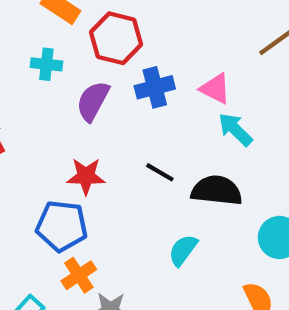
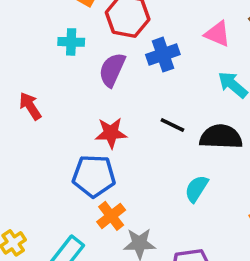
pink triangle: (215, 89) -> (217, 34), moved

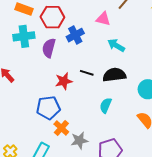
cyan cross: (71, 42) -> (24, 36), size x1.5
red star: (111, 133) -> (64, 81), moved

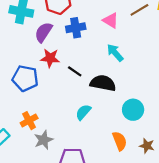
red star: (64, 81) -> (50, 58), moved
blue pentagon: (48, 108) -> (25, 78), moved
gray star: (79, 141) -> (44, 140), turned -30

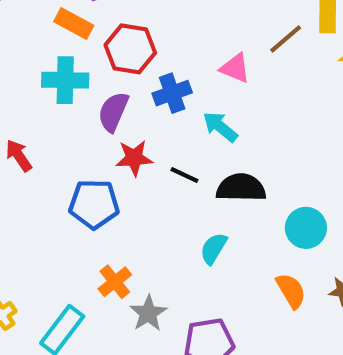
cyan arrow: (115, 53) -> (220, 127), moved

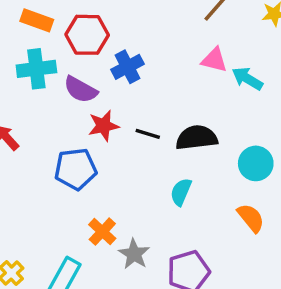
pink triangle: (235, 68) -> (214, 60), moved
purple semicircle: (113, 112) -> (81, 90), turned -76
cyan arrow: (220, 127) -> (247, 79), moved

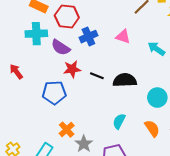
pink triangle: (214, 60) -> (123, 36), moved
cyan semicircle: (181, 192) -> (119, 121), moved

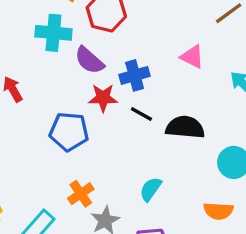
blue cross: (88, 37) -> (135, 75), moved
cyan semicircle: (119, 121) -> (151, 189), moved
orange semicircle: (152, 128) -> (218, 211), turned 120

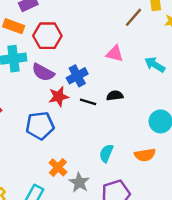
black semicircle: (185, 127) -> (115, 96), moved, size x0.6
orange semicircle: (218, 211) -> (145, 155), moved

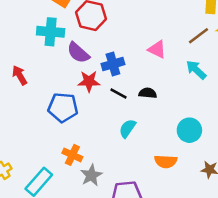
brown line: (134, 17) -> (199, 36), moved
cyan semicircle: (106, 153) -> (127, 128), moved
orange cross: (58, 167) -> (72, 155), turned -30

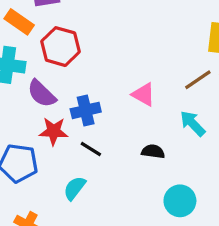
black semicircle: (148, 93) -> (153, 152), moved
cyan semicircle: (127, 128) -> (75, 188), moved

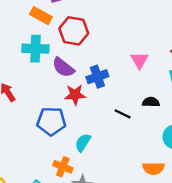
pink triangle: (143, 94) -> (139, 60), turned 36
black line: (91, 149) -> (123, 114), moved
cyan semicircle: (75, 188) -> (83, 143), moved

